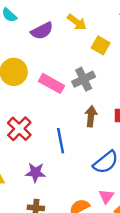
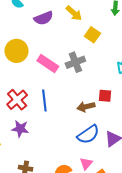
brown arrow: (91, 116) -> (86, 107), moved, turned -114
blue line: (61, 141) -> (44, 100), moved
purple star: (35, 173) -> (20, 129), moved

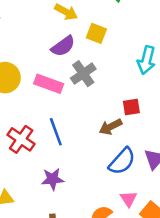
purple semicircle: (44, 18) -> (63, 46), moved
purple star: (20, 129) -> (53, 179), moved

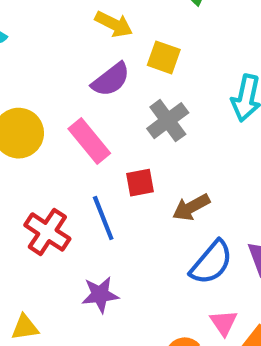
gray cross: (83, 74) -> (168, 121), moved
pink rectangle: (49, 84) -> (89, 141), turned 32
red square: (131, 107) -> (140, 183), moved

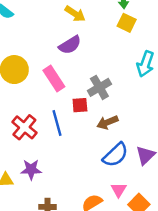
yellow square: (164, 57) -> (127, 23), moved
gray cross: (168, 121) -> (99, 87), moved
purple star: (100, 295) -> (31, 170), moved

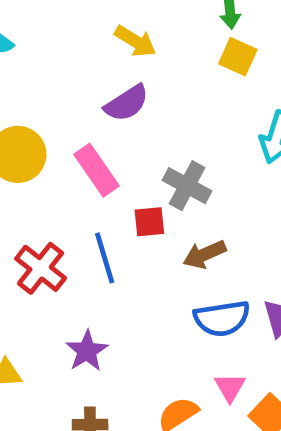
gray cross: (99, 87) -> (187, 186), turned -30
blue semicircle: (115, 155) -> (222, 318), turned 36
purple star: (31, 170) -> (87, 351), moved, turned -30

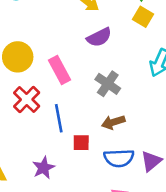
purple semicircle: (127, 103) -> (99, 37), moved
red square: (149, 222) -> (81, 143), moved
red cross: (41, 268) -> (27, 100), moved

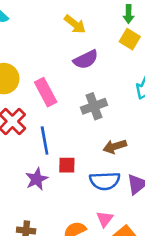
gray cross: (108, 84) -> (94, 106), turned 35
brown arrow: (113, 122) -> (115, 146), moved
purple star: (44, 168) -> (37, 179), moved

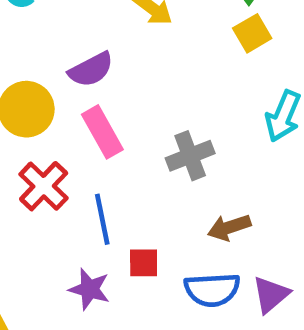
yellow square: (130, 39) -> (252, 33), turned 30
purple semicircle: (86, 59) -> (91, 70), moved
purple star: (37, 179) -> (89, 289), turned -30

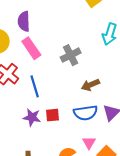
purple semicircle: (91, 70) -> (24, 21), turned 120
red square: (144, 263) -> (52, 115), moved

